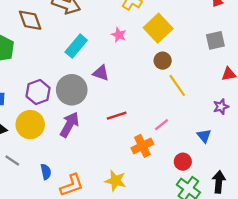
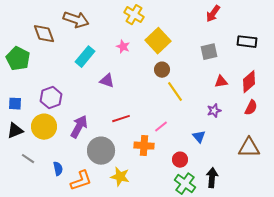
gray circle: (72, 90) -> (101, 151), moved
orange cross: (142, 146) -> (144, 146), turned 30

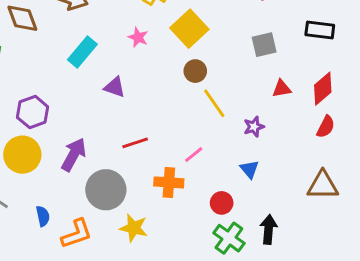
purple star: (214, 111) -> (254, 127), moved

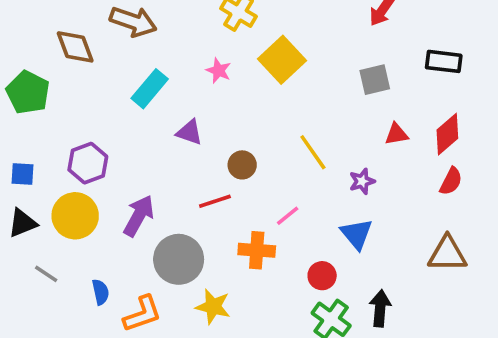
brown circle: (195, 71) -> (242, 165), moved
blue triangle: (249, 169) -> (357, 234), size x1.4

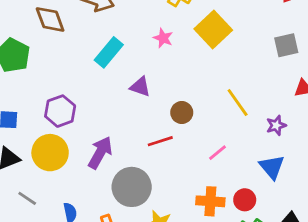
orange cross: (257, 250) -> (210, 201), moved

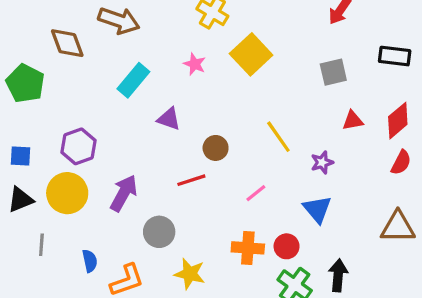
gray circle: (132, 187) -> (159, 232), size x0.7
gray line: (27, 198) -> (41, 245), turned 60

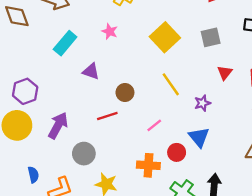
yellow square: (251, 54) -> (165, 37), moved
red triangle: (353, 121) -> (225, 73), turned -42
red circle: (287, 246) -> (177, 152), moved

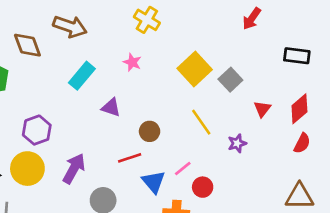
gray square: (211, 37) -> (230, 80), moved, turned -30
blue triangle: (199, 137) -> (154, 182), moved
red circle: (177, 152) -> (203, 187), moved

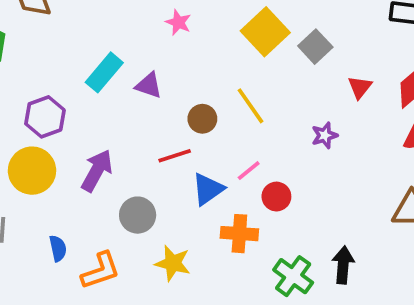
cyan rectangle: (82, 76) -> (104, 72), moved
yellow line: (201, 122) -> (251, 106), moved
blue triangle: (154, 182) -> (208, 189), turned 35

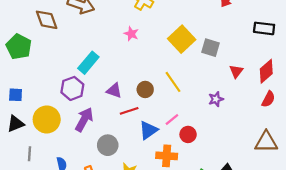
gray square: (315, 47) -> (211, 48), turned -30
purple triangle: (149, 85) -> (114, 91), moved
purple hexagon: (45, 117) -> (72, 88), moved

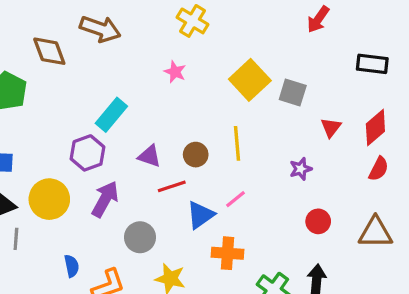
yellow line: (173, 82) -> (237, 143), turned 30
red circle: (188, 134) -> (318, 221), moved
gray line: (30, 154) -> (16, 239), moved

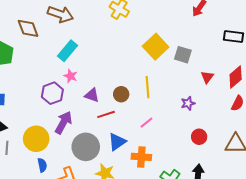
pink star: (175, 72) -> (71, 76), moved
cyan rectangle: (111, 115) -> (68, 51), moved
yellow circle: (49, 199) -> (36, 139), moved
blue triangle: (200, 215) -> (117, 142), moved
gray circle: (140, 237) -> (86, 147), size x1.4

